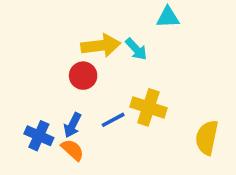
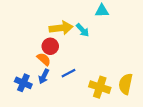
yellow cross: (148, 107) -> (100, 87), moved
orange semicircle: (72, 150) -> (44, 59), moved

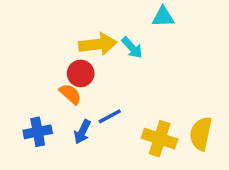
blue arrow: (44, 76) -> (82, 132), moved
blue cross: (23, 83) -> (38, 132), turned -35

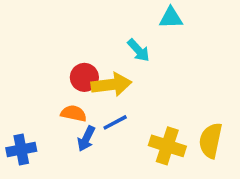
yellow arrow: (98, 44) -> (111, 85), moved
orange semicircle: (70, 94) -> (74, 113), moved, turned -30
blue cross: (38, 132) -> (21, 149), moved

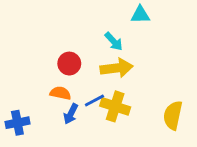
yellow arrow: (111, 85) -> (117, 68), moved
yellow cross: (167, 146) -> (115, 106), moved

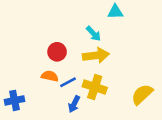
blue line: (94, 101) -> (68, 82), moved
blue arrow: (71, 114) -> (74, 104), moved
yellow semicircle: (173, 115) -> (142, 94), turned 35

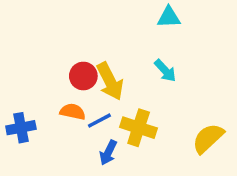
cyan arrow: (93, 34) -> (165, 71), moved
yellow arrow: (96, 55) -> (110, 81), moved, turned 70
blue cross: (14, 100) -> (21, 128), moved

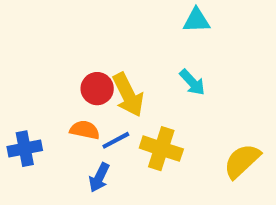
blue arrow: (108, 153) -> (99, 178), moved

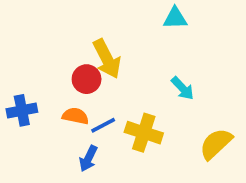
cyan arrow: (192, 82) -> (183, 88), moved
yellow arrow: (128, 95) -> (107, 59), moved
blue cross: (25, 149) -> (22, 110), moved

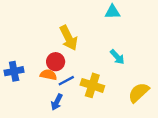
red circle: (87, 79) -> (56, 62), moved

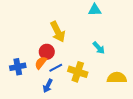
blue cross: (14, 71) -> (18, 67), moved
orange semicircle: (48, 75) -> (41, 63), turned -64
yellow semicircle: (139, 93) -> (117, 78), turned 42

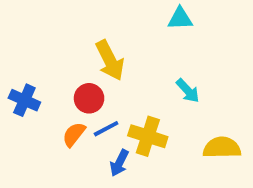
orange semicircle: (41, 63) -> (74, 134), moved
blue cross: (18, 67) -> (24, 100), moved, turned 35
blue arrow: (48, 86) -> (119, 163), moved

